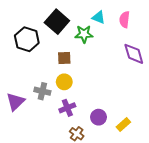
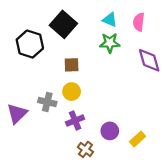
green star: (84, 34) -> (110, 43), moved

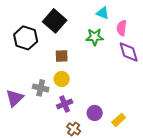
cyan triangle: (110, 20) -> (103, 13), moved
pink semicircle: (139, 22) -> (122, 28), moved

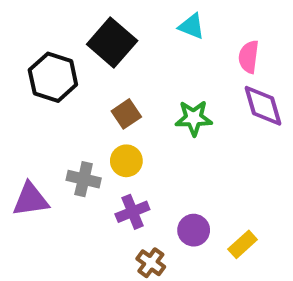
cyan triangle: (103, 13) -> (192, 26), moved
green star: (95, 37) -> (194, 118), moved
brown square: (62, 56) -> (126, 114), turned -32
purple triangle: (15, 98) -> (31, 200), turned 36

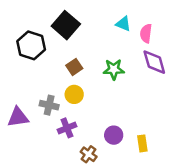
cyan triangle: (192, 26) -> (123, 24), moved
purple cross: (132, 212) -> (67, 128), moved
yellow rectangle: (243, 244) -> (142, 143), turned -56

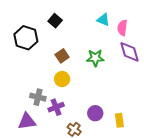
black square: (66, 25) -> (55, 21), size x0.6
gray cross: (49, 105) -> (38, 97), moved
purple triangle: (18, 117) -> (27, 121), moved

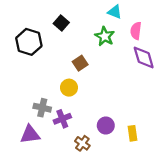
cyan triangle: (103, 20) -> (115, 12), moved
brown square: (62, 56) -> (80, 63), moved
green star: (95, 58) -> (105, 36), moved, turned 30

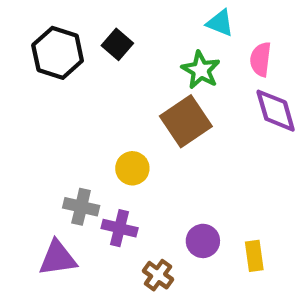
black hexagon: (29, 42) -> (58, 53), moved
brown square: (80, 63) -> (186, 121), moved, size x1.6
purple cross: (62, 119) -> (120, 228), turned 36

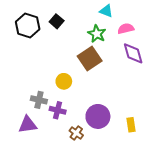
pink semicircle: (261, 59) -> (126, 29), turned 70
purple circle: (203, 241) -> (98, 116), size x1.5
yellow rectangle: (254, 256) -> (131, 125), moved

